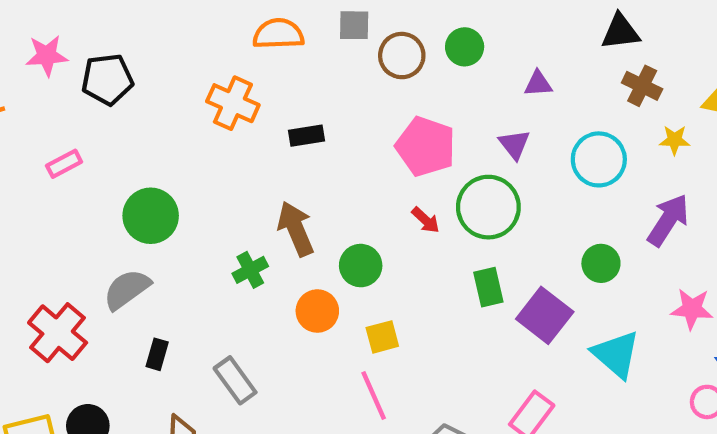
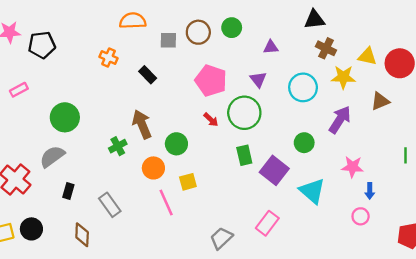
gray square: (354, 25) -> (168, 40), moved
orange cross: (233, 103) -> (109, 58), size x0.7
black rectangle: (307, 136) -> (148, 75), turned 54
yellow star: (675, 140) -> (343, 77), size x1.5
pink line: (374, 395) -> (166, 203), moved

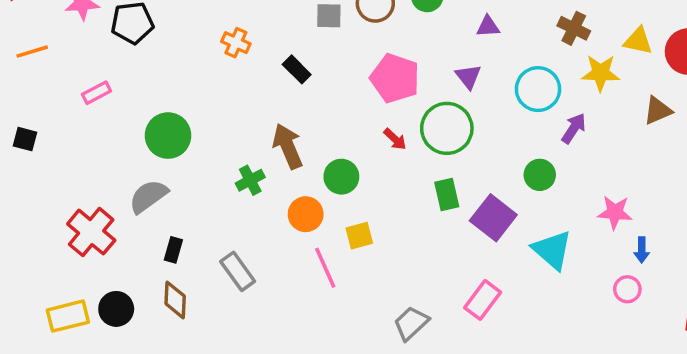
purple arrow: (340, 120) -> (574, 128), moved, size x0.7
brown diamond: (82, 235) -> (175, 300), moved

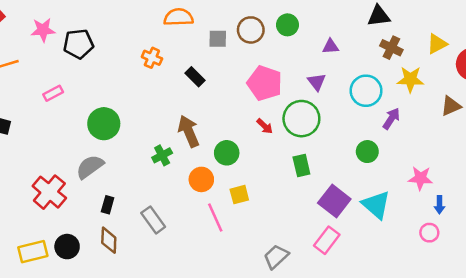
yellow triangle: (638, 41) -> (437, 44), moved, turned -40
purple square: (493, 218) -> (334, 201), moved

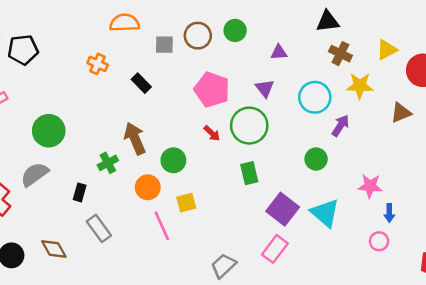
black rectangle: (108, 205) -> (80, 192), moved
brown diamond: (109, 240) -> (54, 249), turned -32

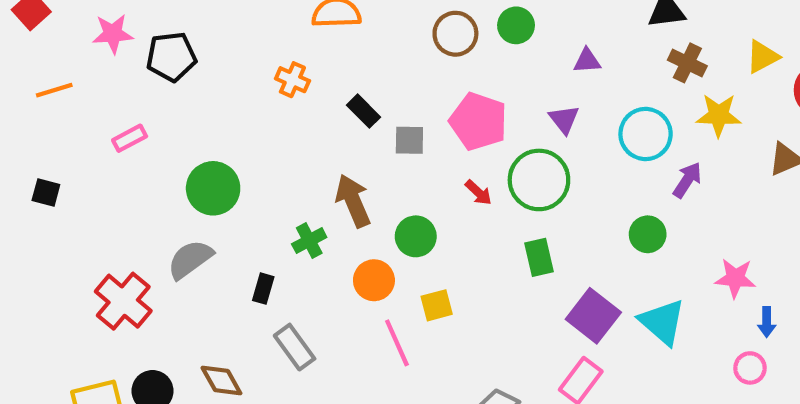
gray square: (164, 45) -> (409, 140), moved

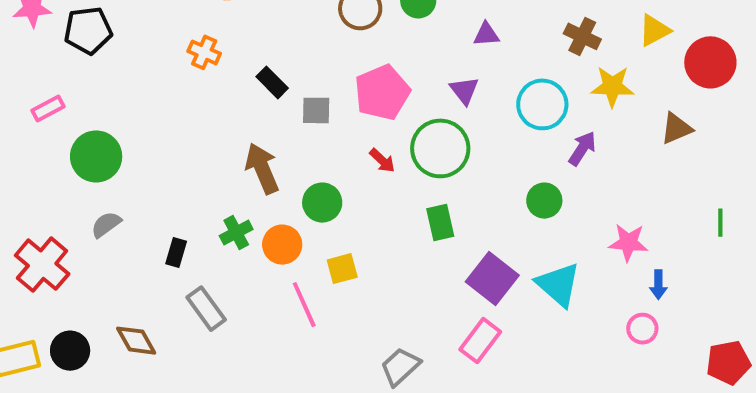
pink pentagon: (478, 121) -> (382, 92), turned 30
green circle: (213, 188) -> (96, 156), moved
green cross: (309, 241) -> (236, 233), moved
gray semicircle: (190, 259) -> (106, 225), size x0.7

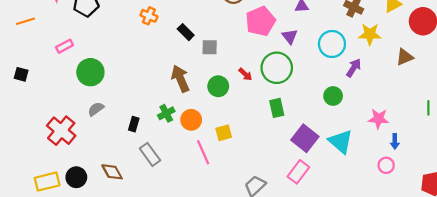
pink pentagon: (382, 92) -> (260, 21), moved
green circle: (322, 203) -> (218, 86), moved

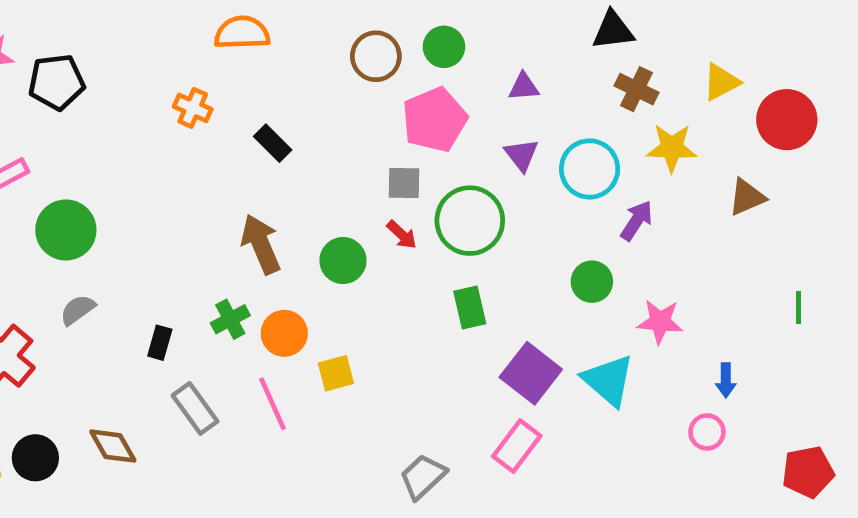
purple triangle: (290, 36) -> (521, 155), moved
gray square: (210, 47) -> (404, 183), moved
pink star: (379, 119) -> (660, 322), moved
yellow square: (224, 133) -> (336, 373), moved
pink line: (203, 152) -> (273, 404), moved

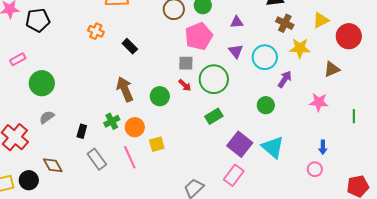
green rectangle: (470, 307) -> (214, 116), turned 72
pink star: (660, 322) -> (319, 102), moved
brown diamond: (113, 446) -> (53, 165), moved

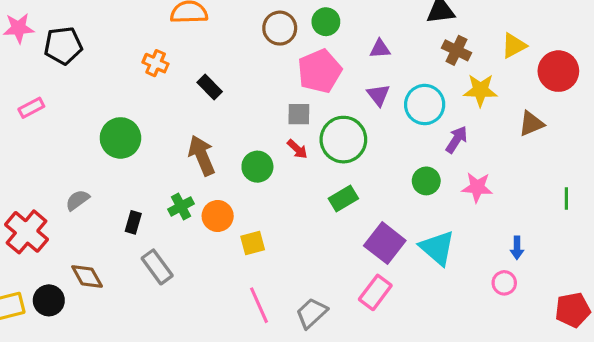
green circle: (42, 83) -> (120, 138), moved
pink star: (319, 102) -> (477, 187), moved
pink line: (130, 157) -> (259, 305), moved

